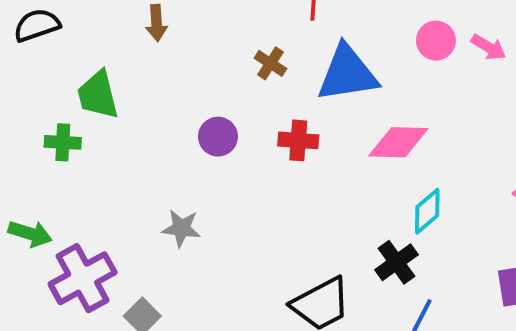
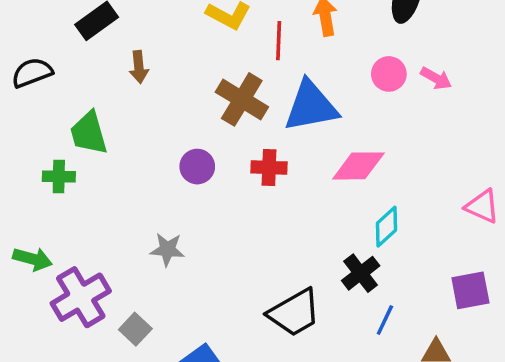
brown cross: (270, 63) -> (242, 99), size x1.8

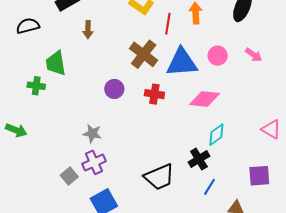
pink circle: (389, 74) -> (218, 56), moved
purple cross: (81, 297) -> (94, 162), moved, size x0.7

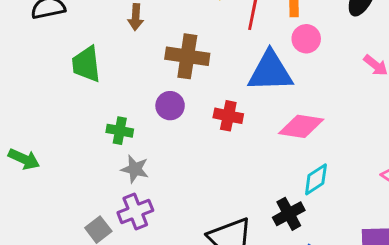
brown cross: (144, 54) -> (187, 56), moved, turned -32
pink circle: (218, 56) -> (306, 39), moved
green cross: (36, 86) -> (120, 131), moved

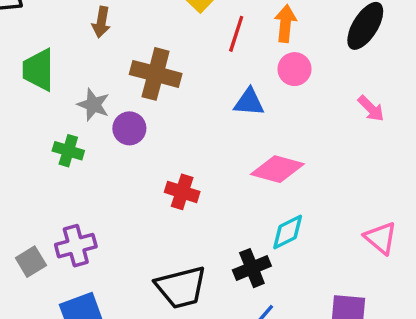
blue triangle: (270, 72) -> (249, 102), size x0.6
red cross: (228, 116) -> (182, 192), moved
gray star: (135, 169) -> (93, 105), moved

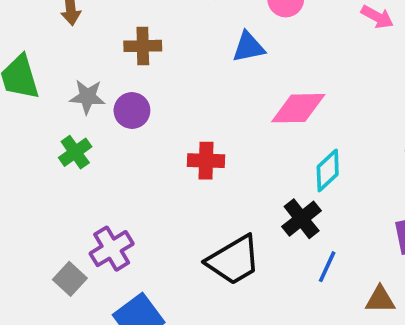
brown cross: (156, 74) -> (143, 46), size x0.7
green cross: (68, 151) -> (75, 152), turned -36

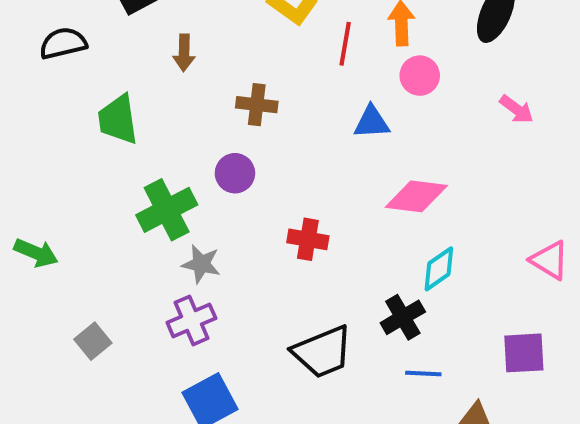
gray star: (87, 97) -> (201, 264), moved
green cross: (75, 152) -> (167, 210), size x1.6
blue line: (327, 267) -> (423, 374), turned 60
gray square: (70, 279) -> (93, 341), moved

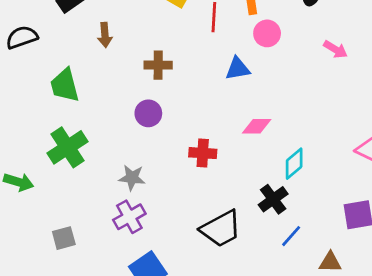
pink diamond: (416, 196) -> (257, 126), moved, size x0.7
green cross: (167, 210) -> (67, 147), moved
gray square: (93, 341) -> (64, 238), turned 30
blue line: (423, 374) -> (291, 236), turned -45

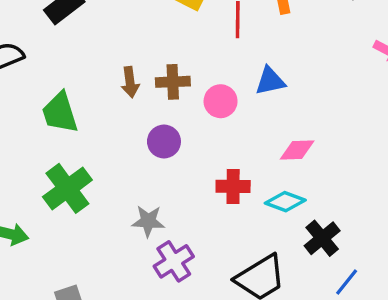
pink circle: (267, 33) -> (221, 101), moved
brown arrow: (105, 35) -> (130, 82), moved
cyan diamond: (294, 164) -> (285, 202), moved, turned 64
purple cross: (129, 217) -> (174, 261), moved

